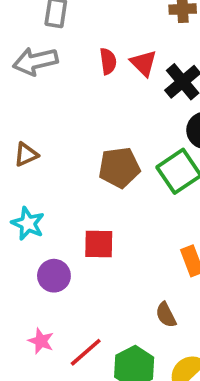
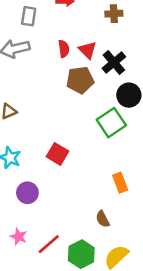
brown pentagon: (119, 168) -> (80, 80), moved
red square: (99, 244) -> (57, 154), moved, turned 30

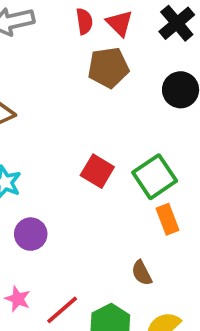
black cross: (114, 62) -> (177, 23), moved
green square: (111, 123) -> (155, 177), moved
red square: (57, 154) -> (97, 171), moved

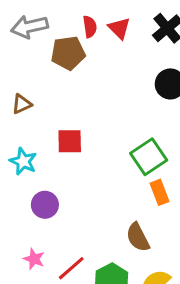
brown pentagon: (108, 68) -> (68, 53), moved
red square: (97, 171) -> (70, 141), moved, turned -32
brown semicircle: (142, 273) -> (138, 237), size x1.4

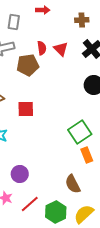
red square: (70, 141) -> (26, 109), moved
purple circle: (45, 205) -> (20, 174), moved

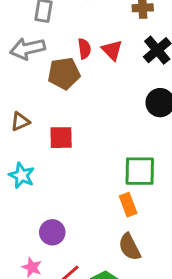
green square: (80, 132) -> (140, 171), turned 35
orange rectangle: (87, 155) -> (128, 205), moved

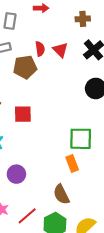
purple circle: (52, 232) -> (16, 174), moved
brown semicircle: (130, 247) -> (61, 194), moved

